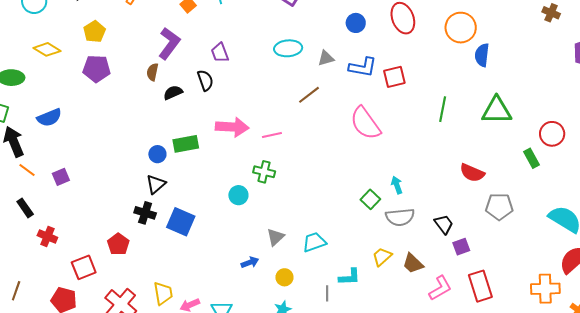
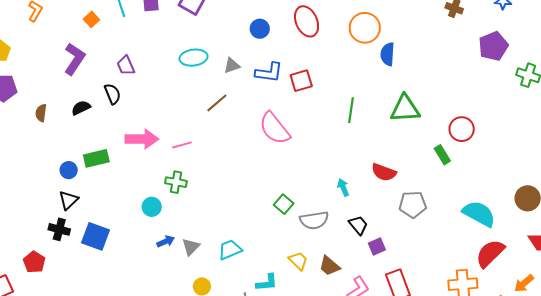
brown semicircle: (152, 72) -> (41, 113), moved
cyan arrow: (397, 185) -> (343, 187), moved
yellow trapezoid: (382, 257) -> (298, 261), turned 90
blue arrow: (250, 262) -> (166, 241), moved

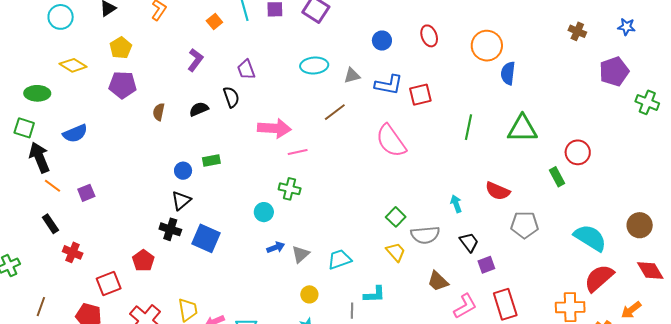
red ellipse: (307, 21) -> (429, 36), size x0.7
purple L-shape: (75, 59) -> (195, 60), size x0.7
pink arrow: (142, 139) -> (274, 128), moved
green rectangle: (96, 158) -> (211, 160), size x0.7
yellow trapezoid: (298, 261) -> (396, 252), moved

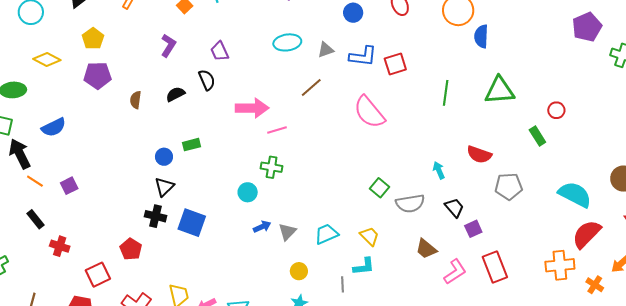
red circle: (578, 152) -> (556, 110), size x0.7
yellow trapezoid: (396, 252) -> (370, 236), moved

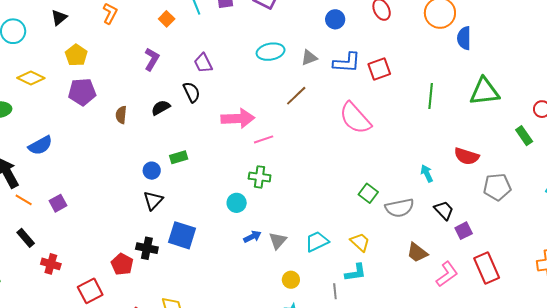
black cross: (155, 216) -> (147, 248), moved

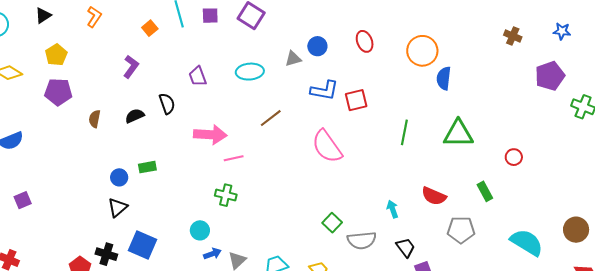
gray triangle: (309, 58) -> (293, 59), moved
purple trapezoid: (203, 63) -> (198, 76), moved
green rectangle: (524, 136) -> (485, 191), moved
cyan circle: (237, 203) -> (200, 230), moved

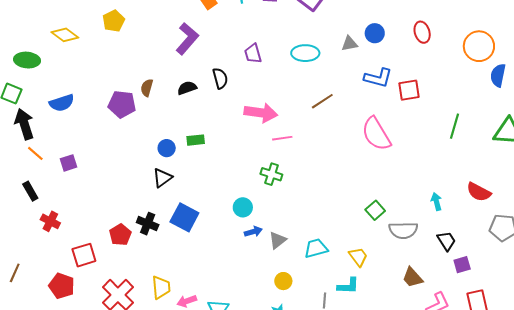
purple L-shape: (131, 67) -> (187, 39), size x1.4
purple pentagon: (58, 92) -> (122, 104), moved

